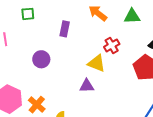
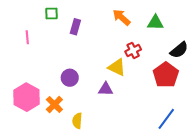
purple rectangle: (65, 29) -> (75, 27), moved
purple circle: (41, 59) -> (70, 78), moved

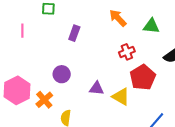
purple rectangle: (75, 27) -> (74, 33), moved
yellow triangle: (117, 67) -> (121, 97), moved
red pentagon: (166, 75) -> (143, 77), moved

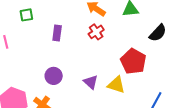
red cross: (127, 52) -> (96, 32), moved
purple triangle: (97, 88) -> (91, 82), turned 49

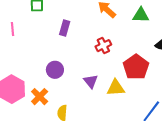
red cross: (96, 32) -> (103, 46), moved
yellow triangle: (116, 85) -> (116, 88), turned -30

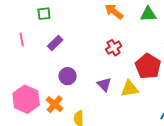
purple rectangle: (65, 28) -> (55, 43), moved, turned 35

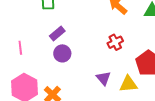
pink line: (22, 39) -> (20, 48), moved
purple circle: (68, 76) -> (62, 53), moved

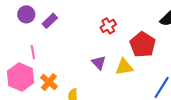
pink line: (20, 48) -> (33, 52), moved
purple circle: (62, 53) -> (26, 14), moved

